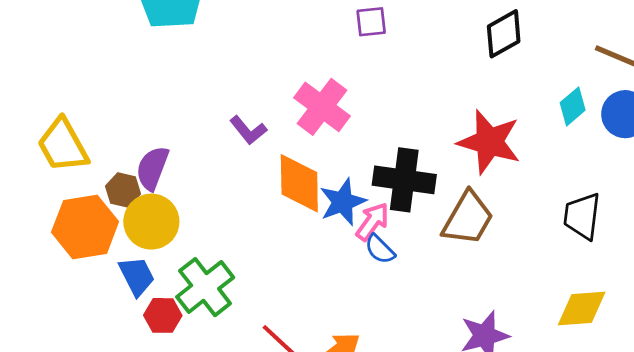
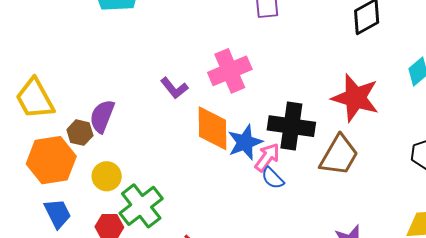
pink cross: (322, 107) -> (230, 71), turned 30
yellow circle: (151, 222) -> (107, 176), moved, size x0.7
blue trapezoid: (137, 276) -> (58, 213), moved

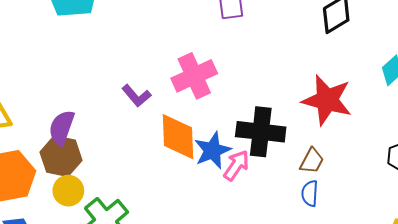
brown hexagon: (80, 133) -> (61, 156), moved, size x1.5
brown trapezoid: (339, 155) -> (312, 161), size x0.6
blue semicircle: (273, 178) -> (310, 193), moved, turned 50

